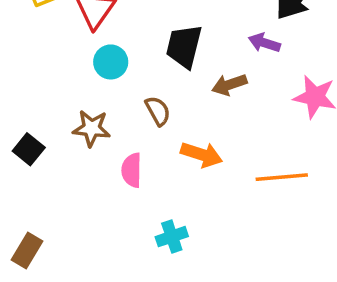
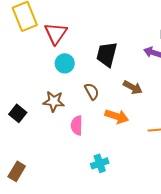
brown arrow: (229, 85) -> (133, 87), moved, turned -132

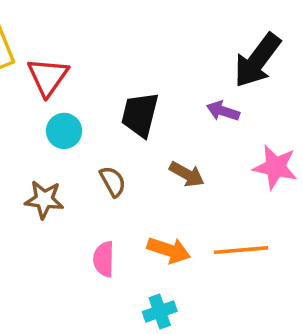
orange arrow: (117, 116) -> (169, 250), moved
pink semicircle: (77, 125) -> (104, 259), moved
cyan cross: (100, 163) -> (160, 311), moved

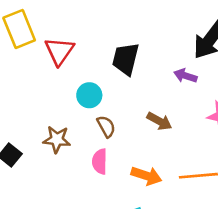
black trapezoid: (140, 115) -> (126, 59), moved
cyan circle: (64, 131) -> (89, 95), moved
pink semicircle: (104, 259) -> (100, 161), moved

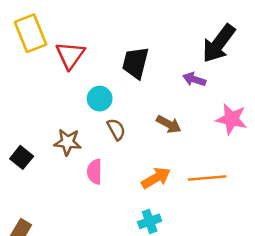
pink semicircle: (100, 161) -> (94, 172), moved
orange arrow: (146, 176) -> (156, 178), turned -48

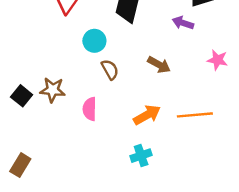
pink star: (231, 119) -> (218, 60), size x0.7
brown star: (68, 142) -> (53, 90), moved

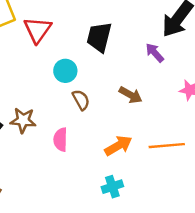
purple arrow: (183, 23) -> (155, 53), turned 30

